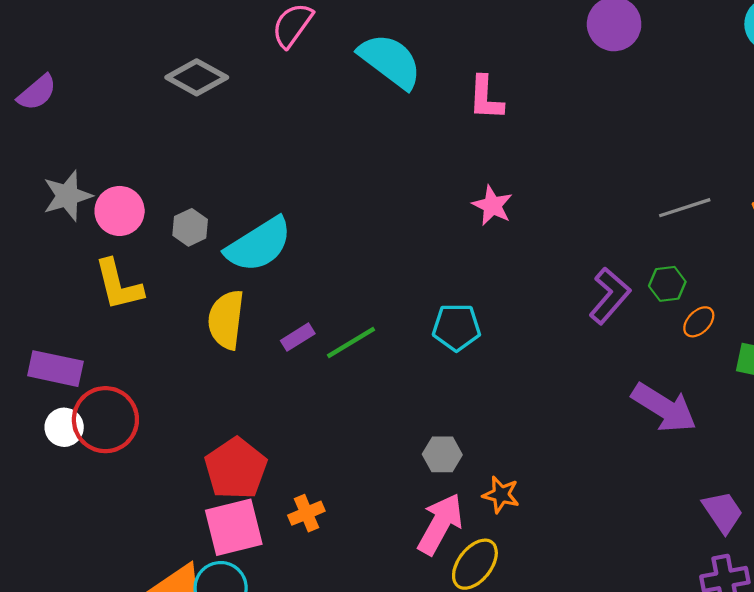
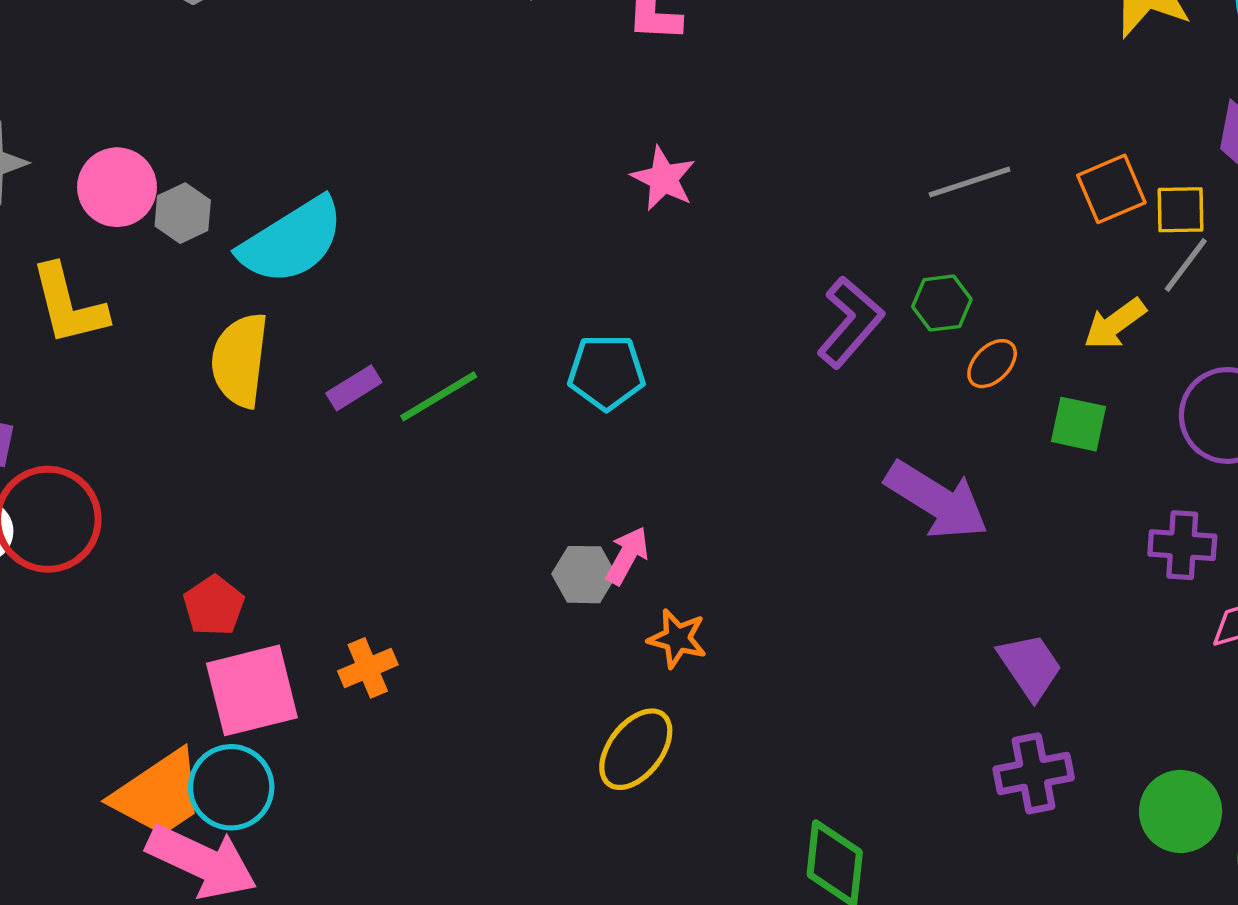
pink circle: (120, 211) -> (117, 187), moved
red pentagon: (236, 469) -> (214, 606), moved, size x0.6
pink arrow: (440, 524) -> (627, 556), moved, size x0.6

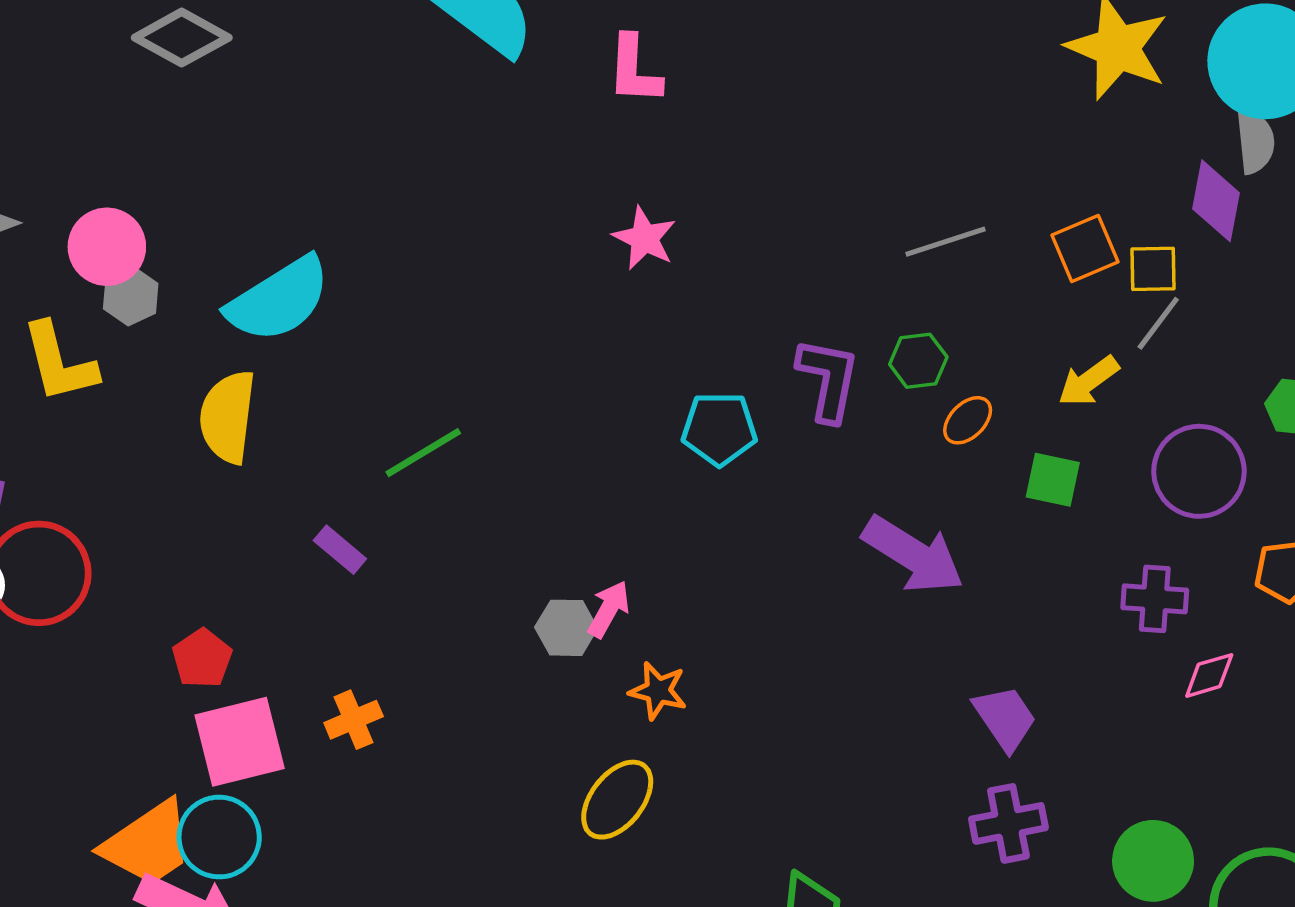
gray hexagon: (183, 213) -> (131, 296), moved
purple L-shape: (850, 322) -> (828, 379), turned -30
cyan pentagon: (606, 372) -> (719, 429), moved
purple rectangle: (354, 388) -> (340, 550), moved, turned 72

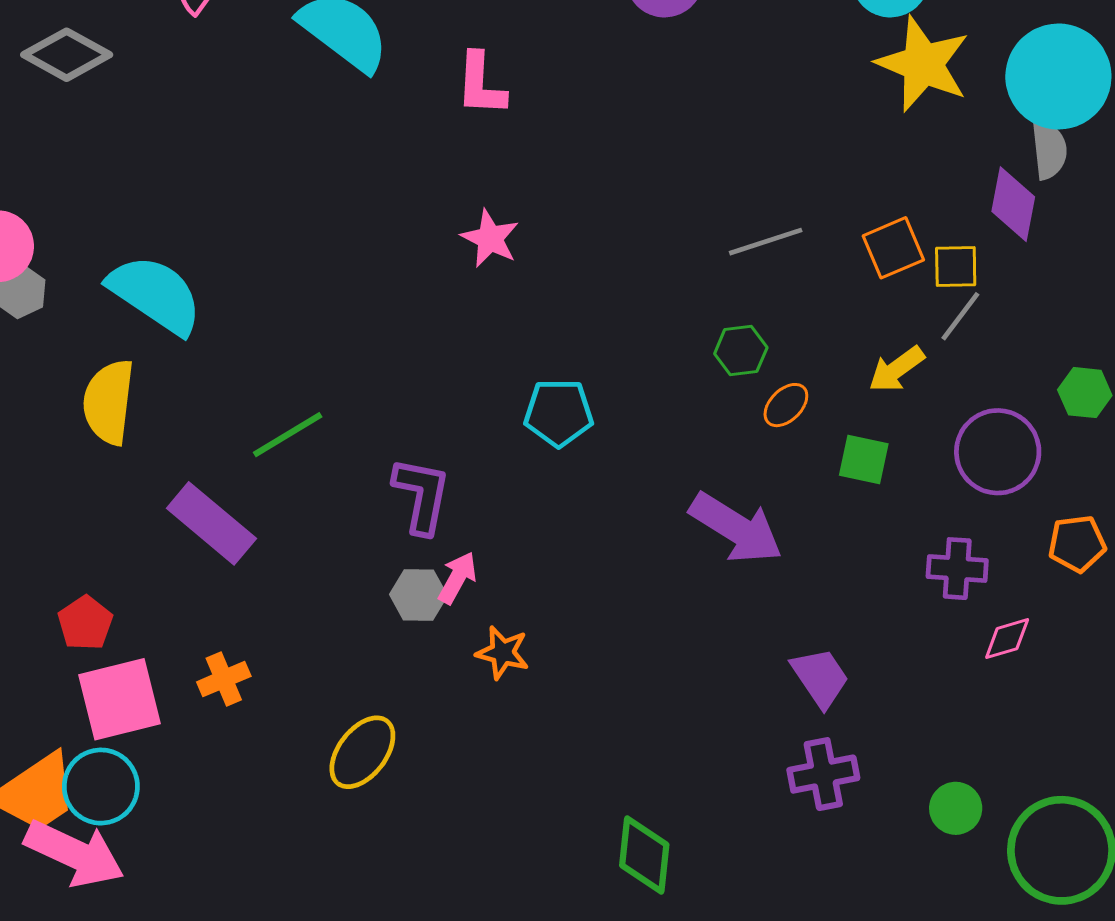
cyan semicircle: (279, 299) -> (155, 294), turned -114
purple L-shape: (828, 379) -> (422, 495), moved
purple rectangle: (340, 550) -> (211, 523), size x1.8
yellow ellipse: (617, 800) -> (362, 752), moved
green circle: (1153, 861) -> (956, 808), size x0.7

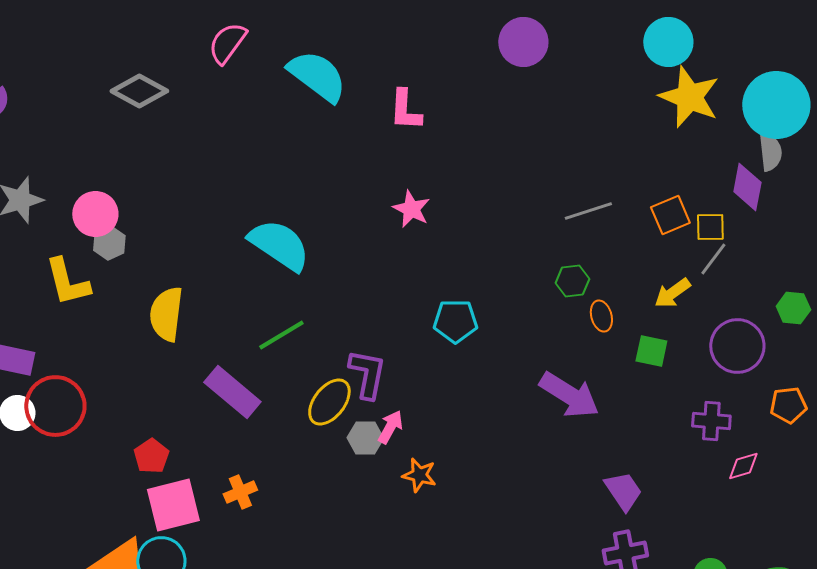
cyan semicircle: (155, 294) -> (279, 245), moved
orange ellipse: (786, 405) -> (601, 316), turned -60
yellow ellipse: (362, 752) -> (329, 402), moved

